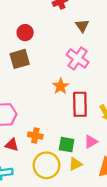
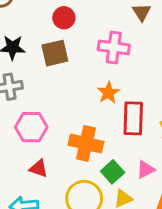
pink cross: (78, 58) -> (114, 47), moved, turned -30
orange cross: (35, 135) -> (86, 143), moved, size x1.6
green square: (67, 145) -> (113, 172), turned 35

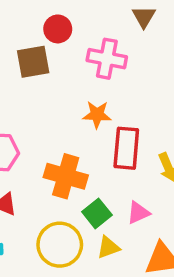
red circle: (64, 18) -> (58, 29), moved
orange star: (108, 93) -> (97, 115), turned 30

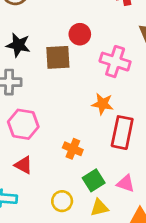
orange cross: (66, 176) -> (73, 149), size x0.6
pink triangle: (138, 213) -> (126, 183), turned 36
yellow circle: (60, 245) -> (62, 201), size x0.6

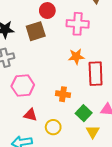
yellow circle: (62, 201) -> (53, 127), moved
yellow triangle: (99, 208) -> (93, 132), turned -32

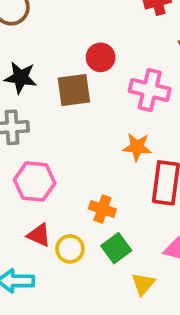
green square: (84, 113) -> (116, 248), moved
yellow circle: (53, 127) -> (70, 249), moved

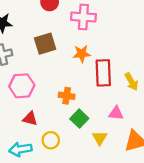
brown square: (74, 90) -> (45, 44), moved
yellow circle: (70, 249) -> (51, 140), moved

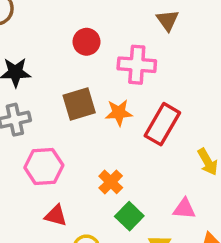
orange star: (82, 54) -> (119, 113), moved
red rectangle: (103, 73) -> (162, 124), moved, turned 32
orange cross: (67, 96) -> (111, 182), turned 35

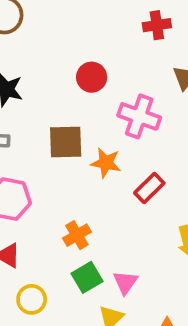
red rectangle: (162, 124) -> (149, 188), size x0.7
pink triangle: (184, 209) -> (125, 282), moved, turned 45

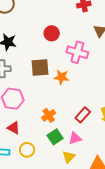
red rectangle: (149, 188) -> (83, 115), moved
pink triangle: (125, 282) -> (75, 138), turned 40

